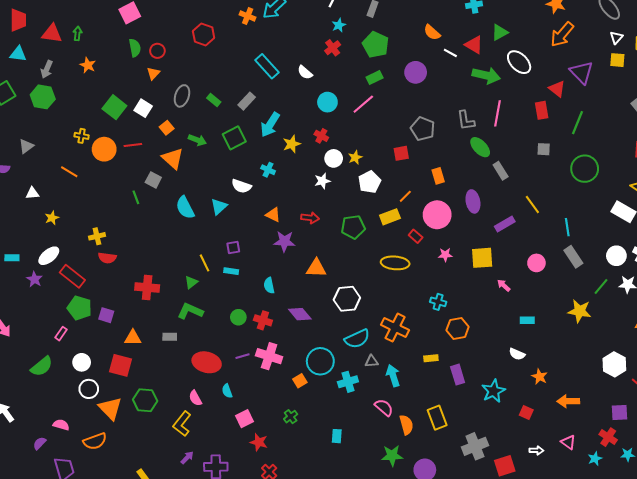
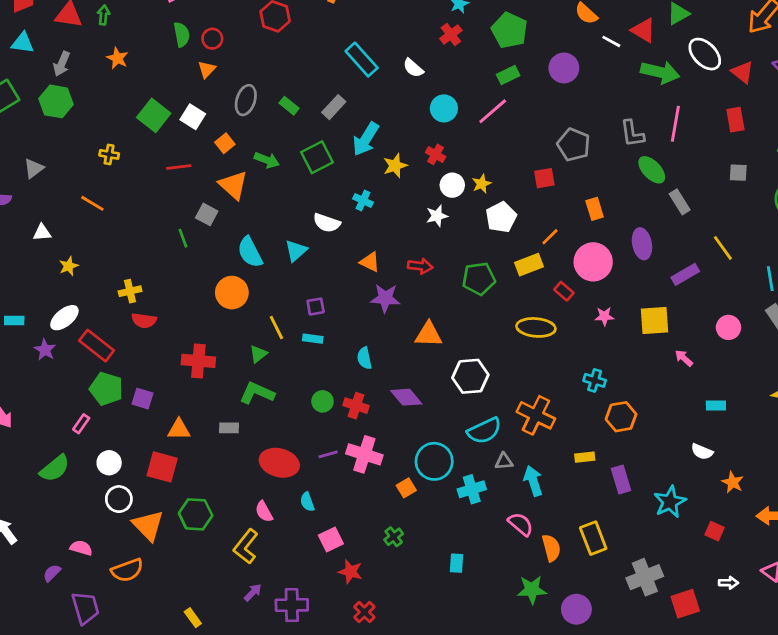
red triangle: (557, 89) -> (742, 72), moved
orange circle: (104, 149) -> (232, 293), moved

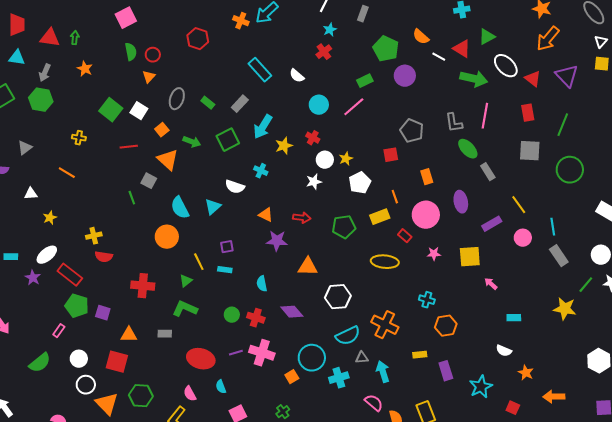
green pentagon: (509, 30) -> (386, 49), moved
gray square: (738, 173) -> (530, 151), size x1.6
orange line: (550, 237) -> (395, 197), turned -64
pink circle: (728, 327) -> (523, 238), moved

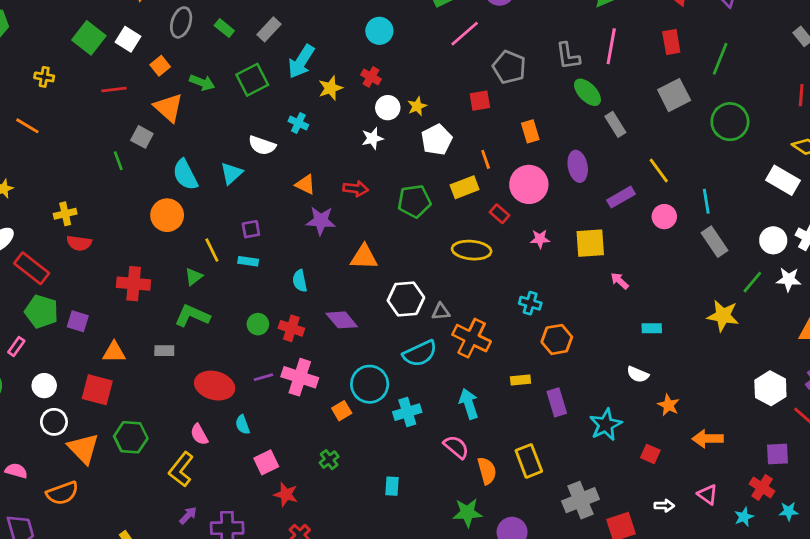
pink line: (354, 107) -> (465, 34), moved
gray square: (530, 151) -> (674, 95), turned -30
gray triangle: (362, 358) -> (441, 312), moved

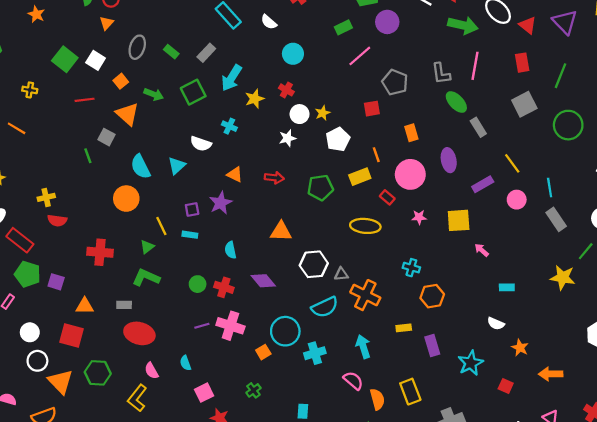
purple star: (321, 221) -> (221, 203), moved, turned -30
red ellipse: (215, 386) -> (139, 333), moved

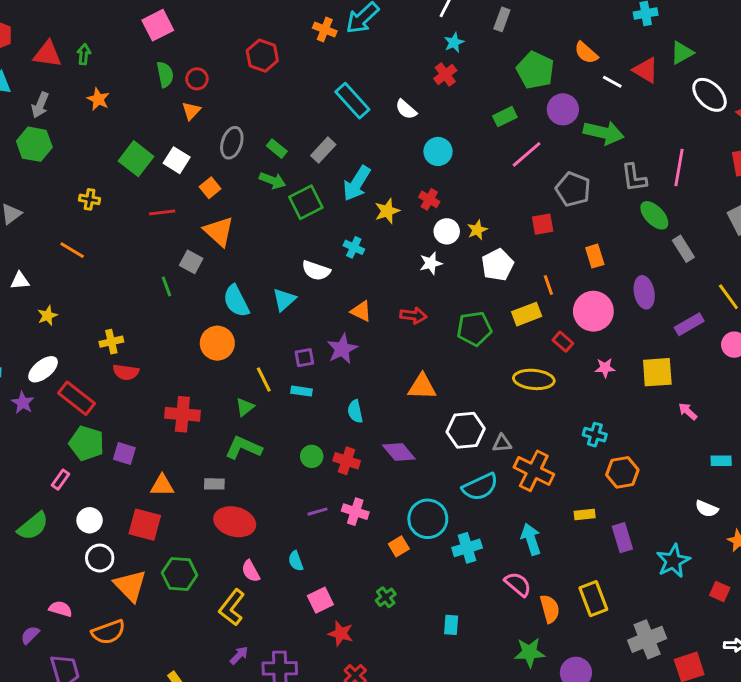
green arrow: (463, 25) -> (604, 133), moved
green arrow: (154, 94) -> (272, 181), moved
pink cross: (230, 326) -> (355, 512), size x0.7

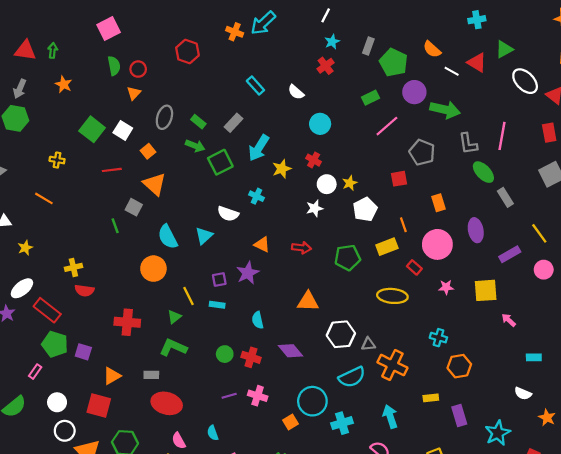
gray rectangle: (502, 19) -> (368, 46), moved
cyan rectangle: (352, 101) -> (255, 85), size x0.7
orange triangle: (162, 485) -> (112, 376), turned -30

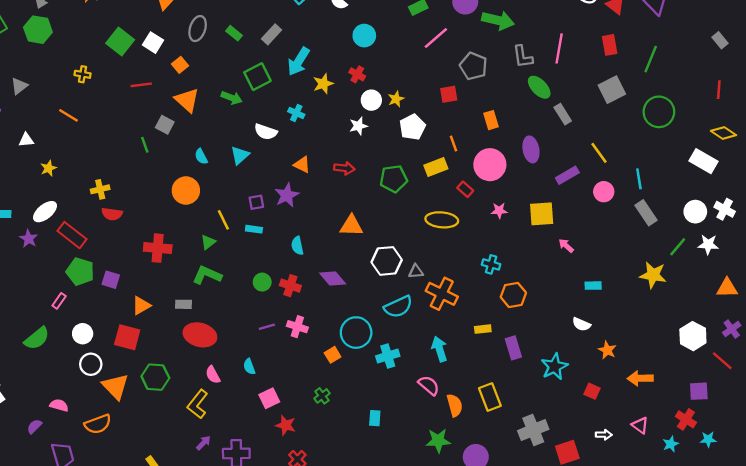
green arrow: (195, 146) -> (232, 98), moved
cyan semicircle: (168, 237) -> (201, 156), size x0.6

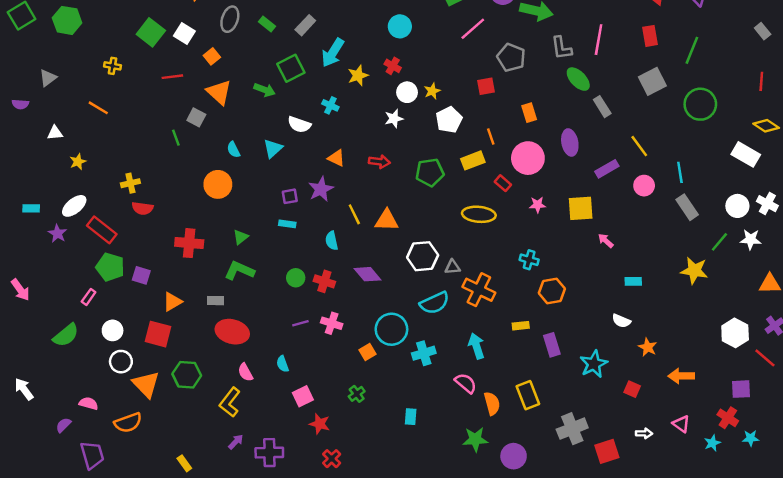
yellow line: (223, 220) -> (354, 214), moved

